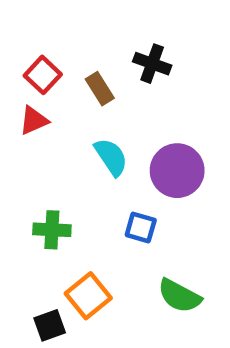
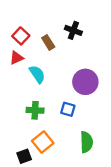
cyan semicircle: (111, 157) -> (37, 74), moved
green cross: (52, 230) -> (35, 110), moved
green semicircle: (179, 296) -> (86, 142), turned -120

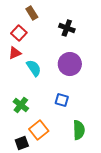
brown rectangle: (48, 42) -> (32, 13), moved
purple circle: (85, 82) -> (70, 64), moved
green cross: (35, 110) -> (21, 105), moved, turned 35

